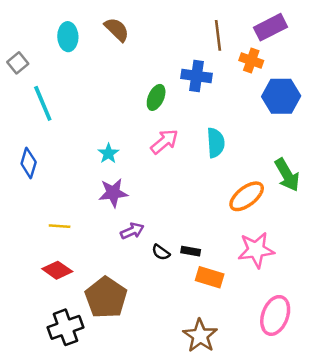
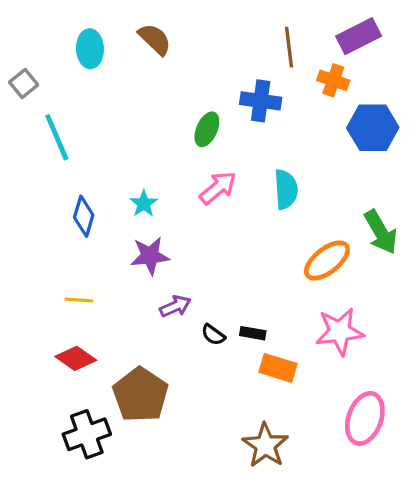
blue diamond: (29, 163) -> (84, 216), moved

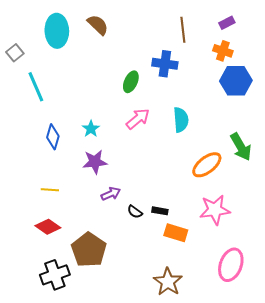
purple rectangle: (359, 36) -> (227, 23), size x0.6
cyan ellipse: (90, 49) -> (57, 31), size x1.4
orange cross: (333, 80) -> (223, 51), moved

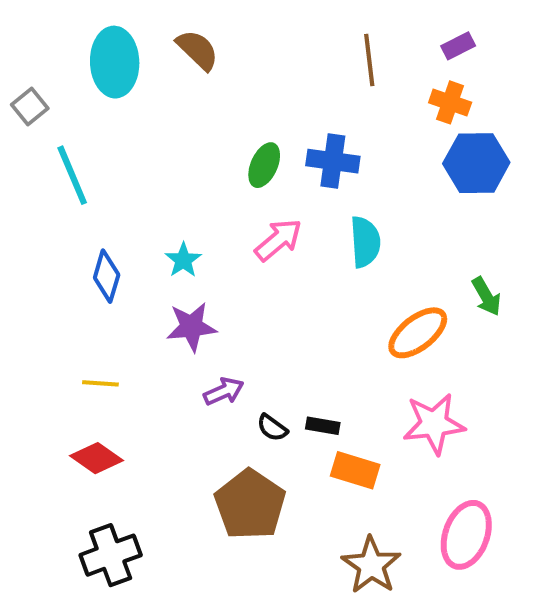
blue cross: (165, 64) -> (333, 161), moved
green arrow: (241, 147) -> (486, 296), size x0.7
brown pentagon: (89, 250) -> (250, 505), moved
brown star: (168, 282) -> (371, 565), moved

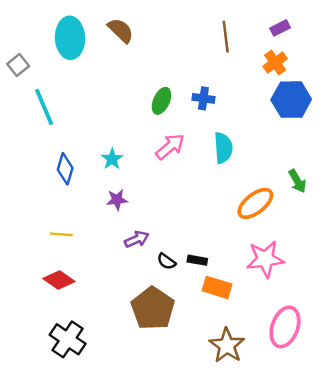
orange cross: (450, 102) -> (275, 63), turned 35
blue cross: (333, 161) -> (203, 98), size x0.7
purple star: (191, 327) -> (117, 200), size x0.7
black cross: (111, 555) -> (68, 339), turned -36

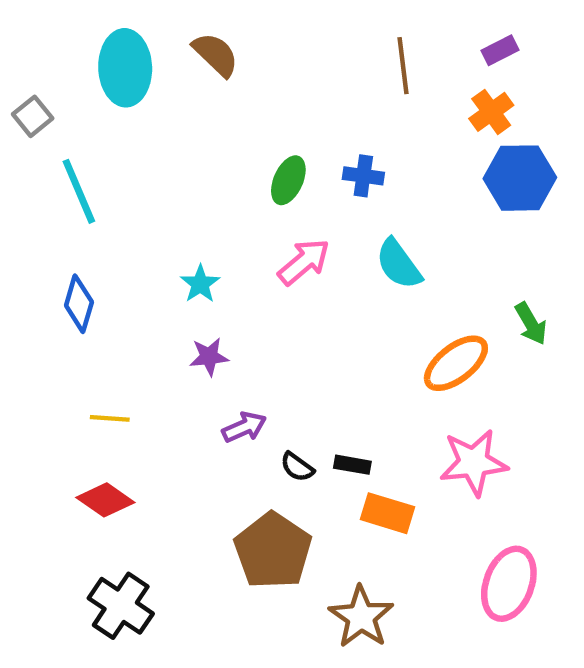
cyan semicircle: (223, 148) -> (399, 264), turned 148
blue diamond: (65, 169) -> (79, 304), moved
brown star: (227, 345) -> (361, 617), moved

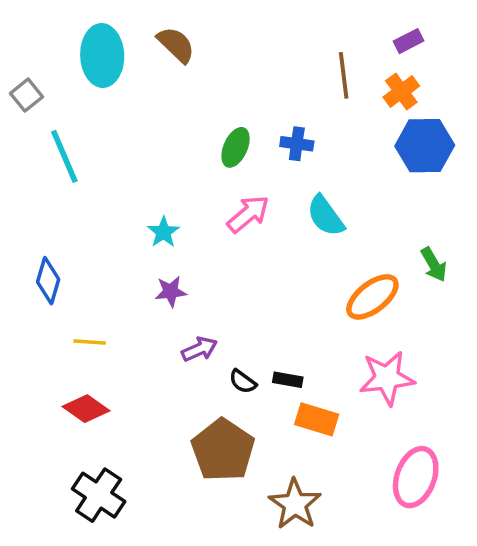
brown line: (403, 66) -> (344, 75), moved
blue diamond: (79, 304) -> (48, 281), moved

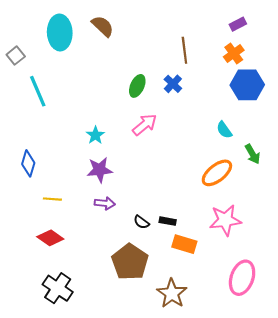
brown line: (344, 75) -> (184, 50), moved
blue cross: (297, 144) -> (173, 84), turned 36
cyan semicircle: (326, 216) -> (224, 130), moved, size x0.7
purple star: (171, 292) -> (100, 170), size x1.4
purple arrow: (199, 349) -> (105, 203), moved, turned 30

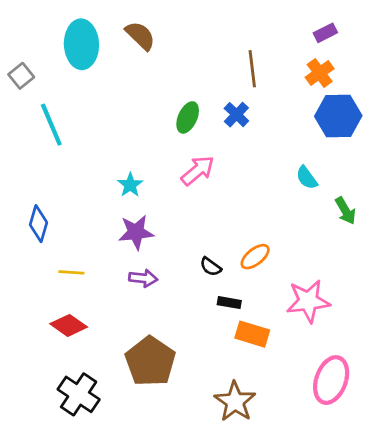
orange ellipse: (217, 173) -> (255, 257), moved, size x0.7
black semicircle: (141, 222) -> (211, 267), moved
brown pentagon: (130, 262) -> (150, 361), moved

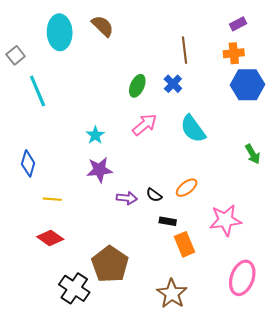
orange cross: (320, 73) -> (234, 53), turned 30
cyan semicircle: (307, 178) -> (193, 129), moved, size x1.6
purple arrow: (143, 278) -> (127, 198), moved
orange rectangle: (252, 334) -> (184, 244), turned 50
black cross: (79, 394) -> (74, 288), moved

